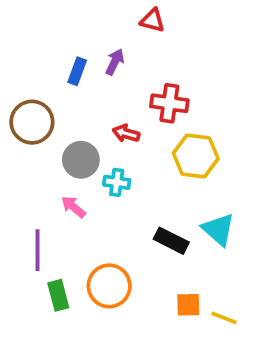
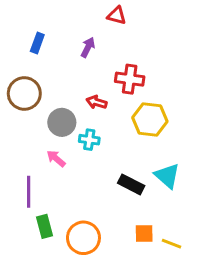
blue rectangle: (77, 71) -> (37, 43), moved
orange circle: (109, 286) -> (83, 238), moved

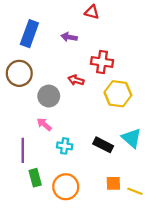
blue rectangle: (37, 43) -> (29, 34), size x1.6
purple arrow: (88, 47) -> (69, 37), turned -105
cyan cross: (89, 140) -> (65, 146), moved

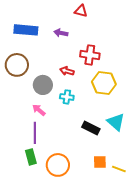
blue rectangle: (29, 34) -> (26, 30), turned 75
cyan cross: (65, 146) -> (67, 97), moved
purple line: (23, 150) -> (35, 133), moved

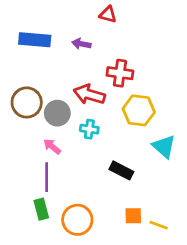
brown circle: (17, 65) -> (27, 102), moved
red arrow: (67, 71) -> (89, 94), size x1.6
cyan triangle: (116, 122) -> (164, 146), moved

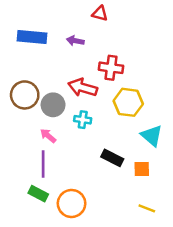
green rectangle: (41, 209) -> (38, 194), turned -48
orange square: (133, 216) -> (142, 169), moved

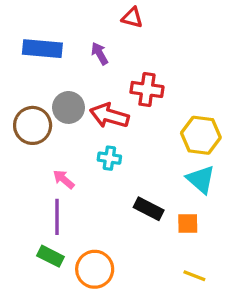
purple arrow: (75, 41) -> (100, 54), turned 49
yellow hexagon: (128, 102) -> (201, 135), moved
gray circle: (53, 105) -> (69, 107), moved

